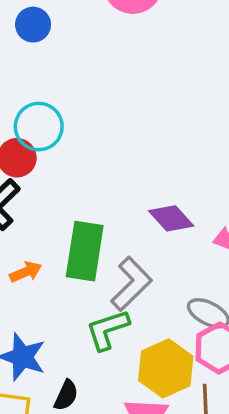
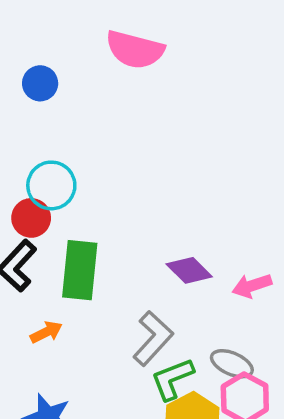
green rectangle: (85, 251) -> (80, 270), moved
green L-shape: (108, 330) -> (172, 379), moved

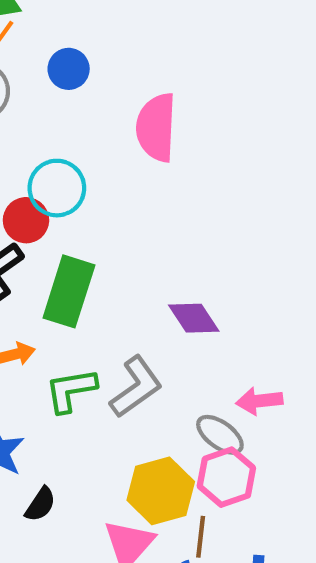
pink semicircle: (135, 50) -> (156, 127), moved, turned 66
pink arrow: (252, 286) -> (259, 401), moved
green L-shape: (172, 379) -> (71, 390), moved

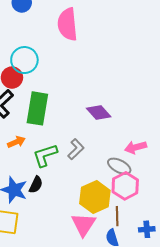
gray L-shape: (136, 387) -> (76, 149), size x0.7
black semicircle: (40, 504) -> (36, 185), moved

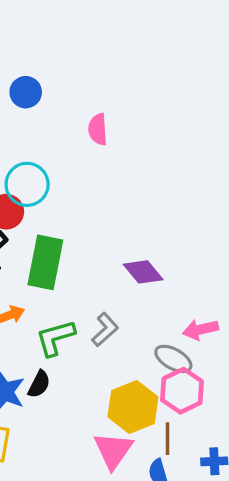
pink semicircle: (68, 24) -> (98, 129), size x0.6

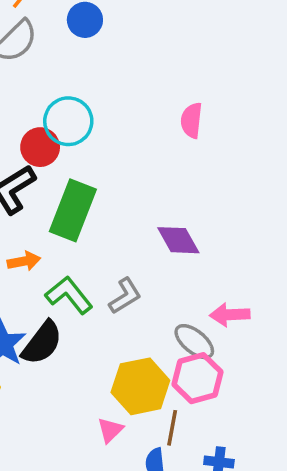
pink semicircle: (98, 129) -> (192, 120), moved
green L-shape: (55, 338) -> (69, 295), turned 57
black semicircle: (39, 384) -> (42, 343), size x1.5
pink triangle: (113, 450) -> (110, 430), size x0.6

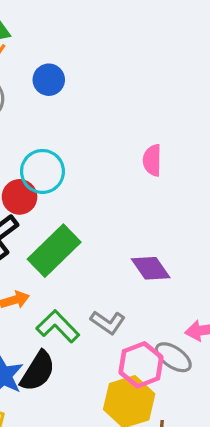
green rectangle: (73, 210) -> (54, 251), turned 30
gray L-shape: (125, 296) -> (108, 322), turned 72
pink hexagon: (197, 378) -> (141, 365), moved

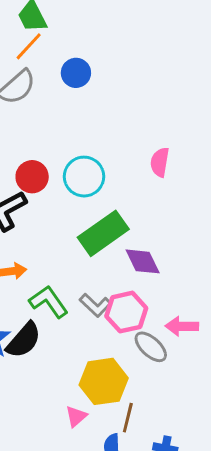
cyan circle: (42, 171) -> (84, 177), moved
green rectangle: (54, 251) -> (103, 233), moved
pink hexagon: (141, 365) -> (126, 312), moved

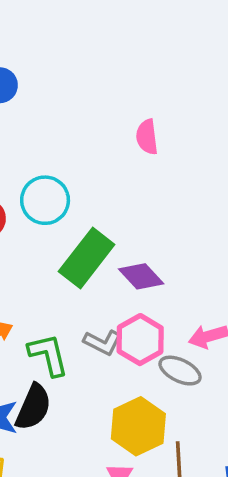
pink semicircle: (160, 162) -> (147, 137), moved
green L-shape: (49, 302) -> (48, 355), turned 39

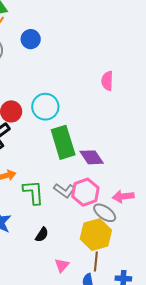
green rectangle: (87, 258) -> (63, 142), turned -64
black semicircle: (33, 407) -> (42, 235), moved, size x0.6
yellow hexagon: (138, 426) -> (96, 235), moved

